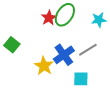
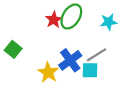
cyan square: (81, 79) -> (90, 70), moved

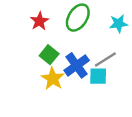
red star: (54, 20) -> (39, 21), moved
green square: (13, 49) -> (49, 55), moved

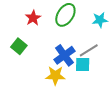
green square: (49, 55) -> (19, 46), moved
yellow star: (53, 79) -> (55, 76), moved, turned -30

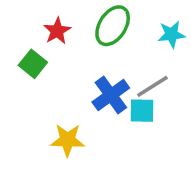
green square: (19, 46) -> (33, 64), moved
yellow star: (55, 76) -> (68, 140), moved

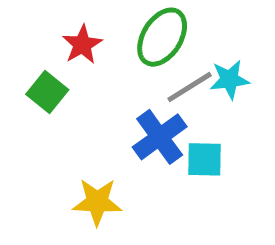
cyan star: (171, 34) -> (229, 80), moved
gray line: (152, 86) -> (190, 87), moved

